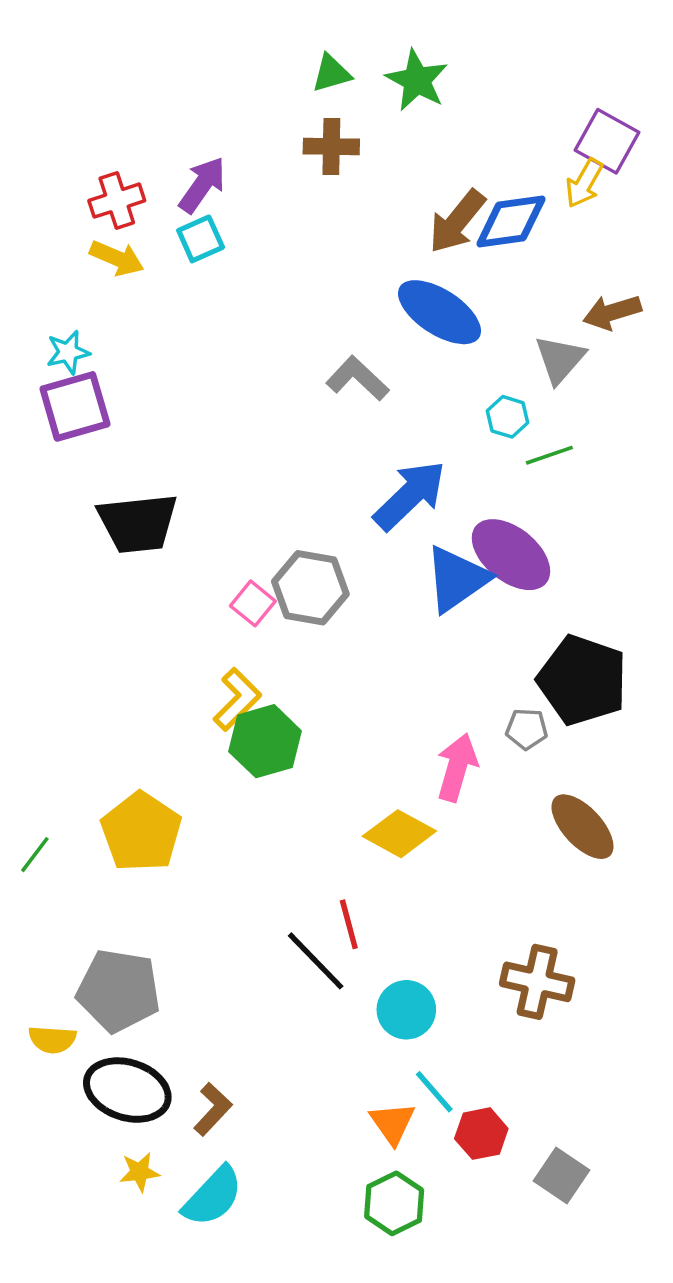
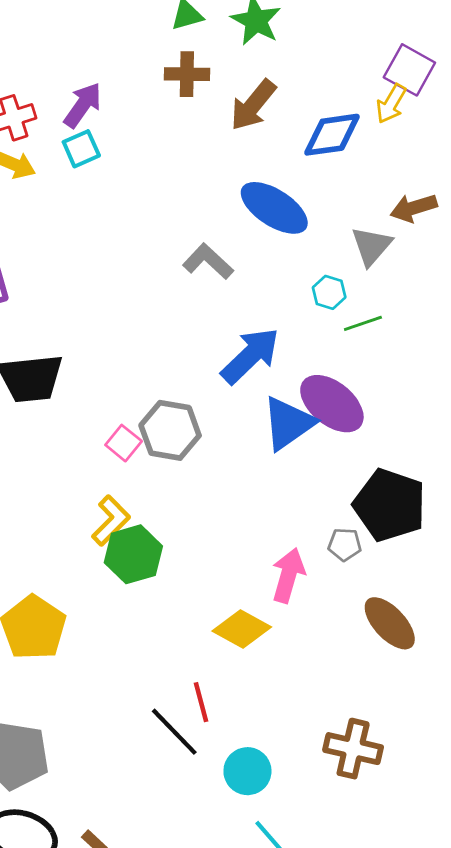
brown arrow: (457, 221) -> (253, 105), moved

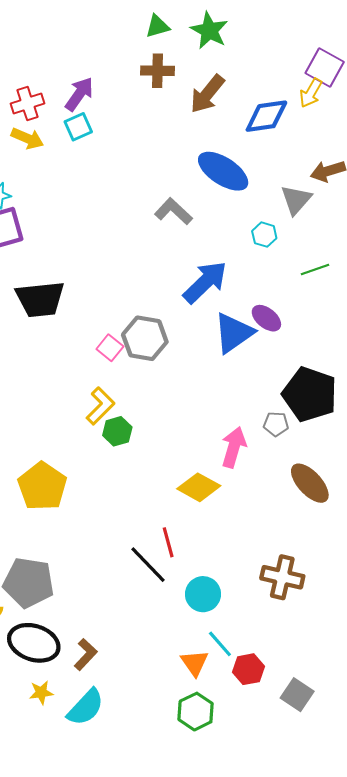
green line: (363, 323) -> (315, 270), moved
purple ellipse: (332, 404) -> (266, 318), size x0.6
green hexagon: (133, 554) -> (117, 431), size x0.7

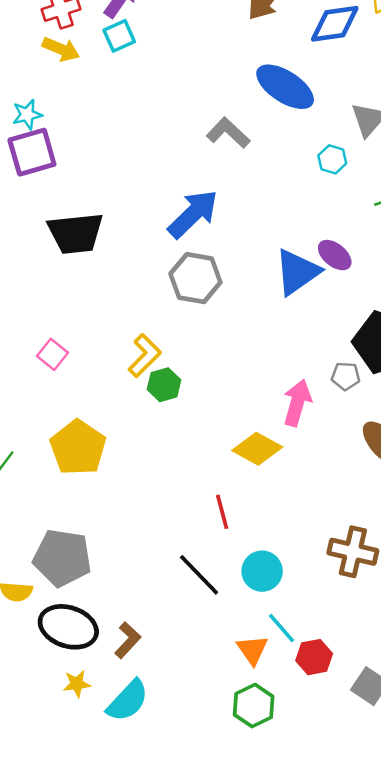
blue arrow: (205, 282) -> (193, 214), moved
pink square: (110, 348) -> (53, 354), moved
black line: (148, 565) -> (199, 575), moved

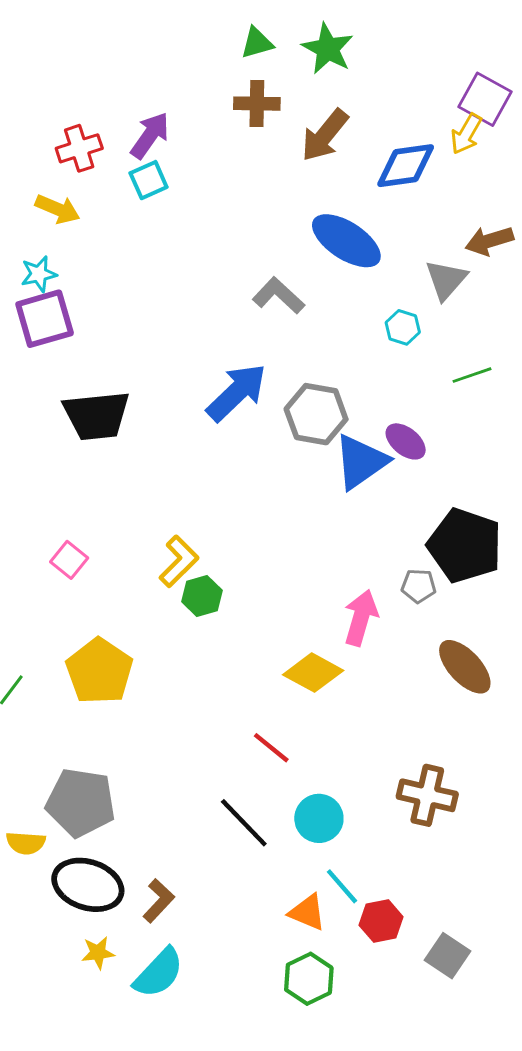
yellow arrow: (61, 49) -> (58, 209), moved
gray hexagon: (195, 278) -> (316, 414), moved
red line: (222, 512) -> (271, 748), turned -36
orange triangle: (252, 650) -> (307, 912), turned -32

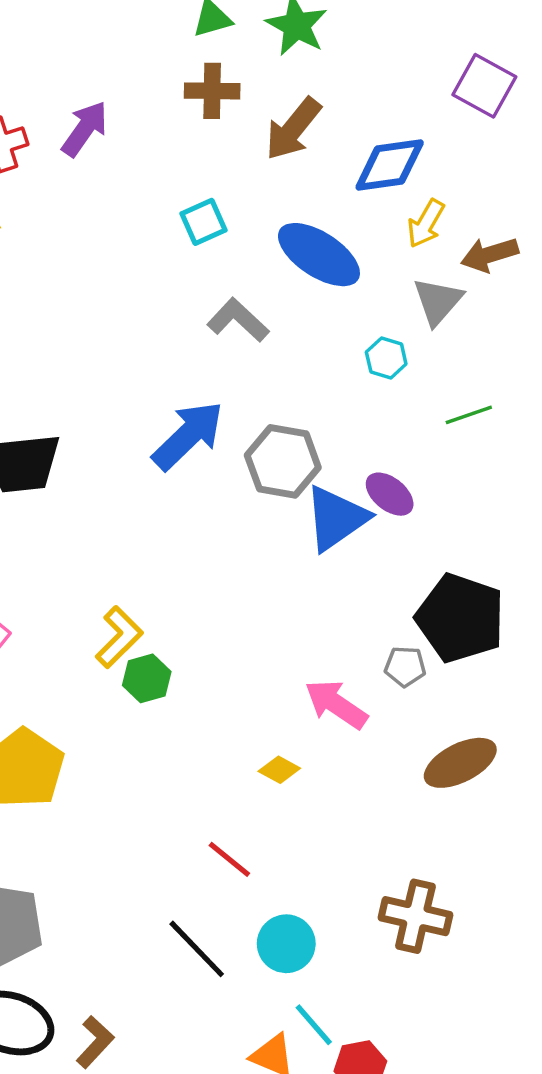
yellow arrow: (466, 134) -> (426, 224), moved
cyan square: (149, 180) -> (204, 222), moved
pink arrow: (361, 618) -> (336, 704), turned -72
brown ellipse: (465, 667) -> (460, 763), turned -74
yellow diamond: (313, 673) -> (279, 770), size x0.6

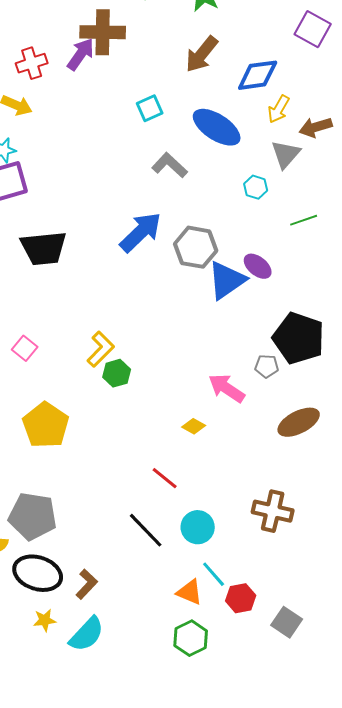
brown cross: (212, 91) -> (103, 32), moved, size x1.4

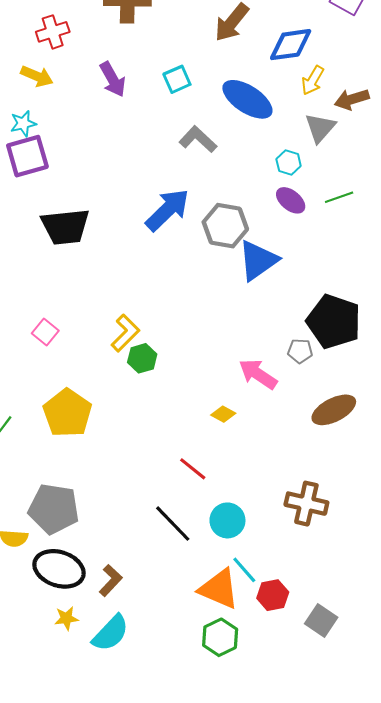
purple arrow: (81, 54) -> (113, 79), moved, turned 116
purple ellipse: (258, 266) -> (291, 200), moved
orange triangle: (190, 592) -> (219, 589), size x1.5

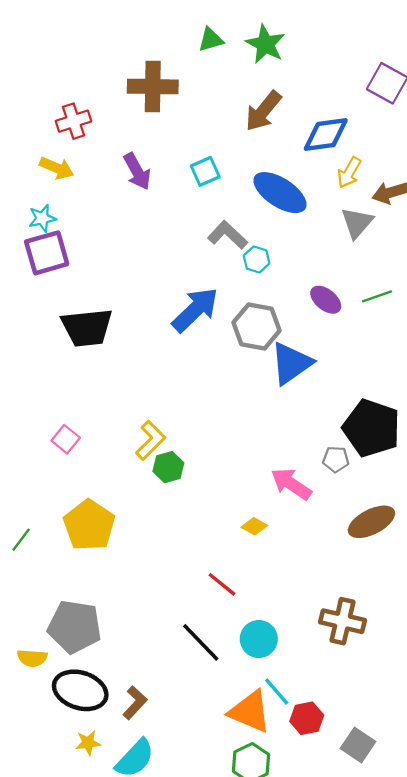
cyan hexagon: (289, 162) -> (257, 260), moved

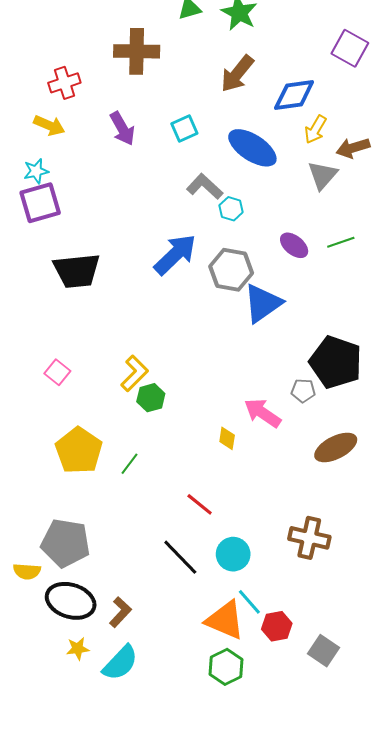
yellow diamond: (254, 526) -> (227, 438), moved, turned 70
green line: (21, 540) -> (130, 464), moved

